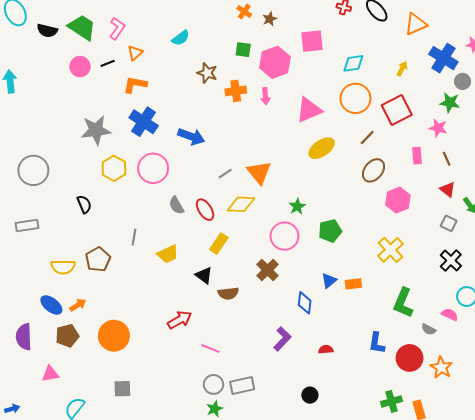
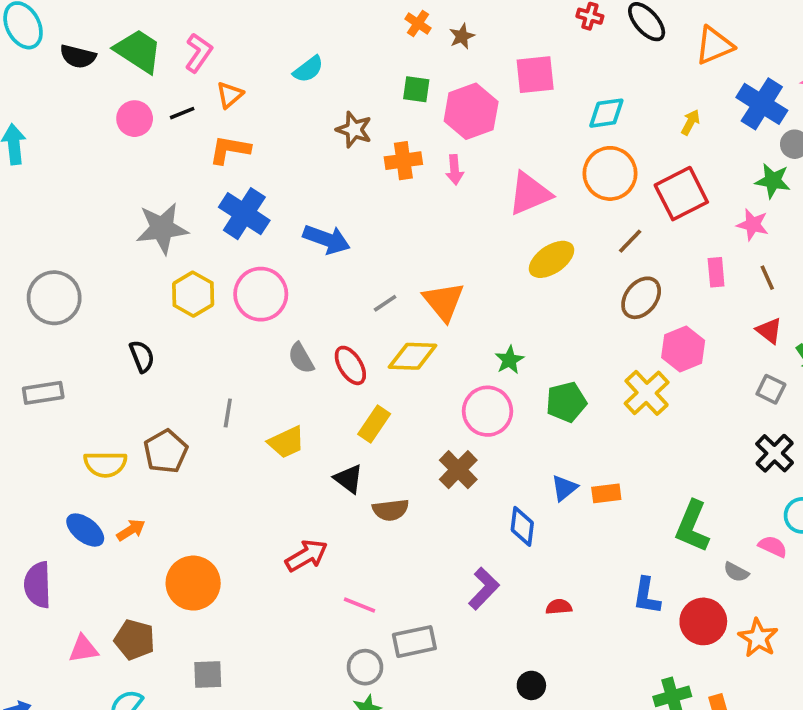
yellow cross: (390, 250) -> (647, 393), moved
brown pentagon: (67, 336) -> (135, 640), moved, turned 30
gray rectangle: (242, 386) -> (414, 642), moved

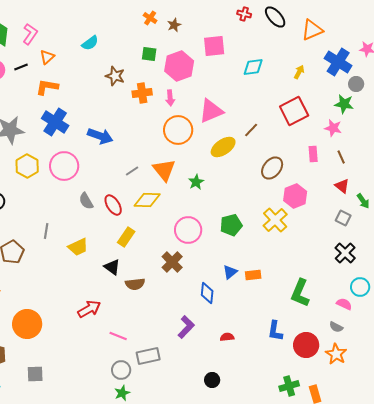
orange circle: (610, 173) -> (178, 130), moved
brown line: (630, 241) -> (251, 130), moved
green star: (509, 360) -> (196, 182), moved
gray semicircle: (736, 572) -> (336, 327), moved

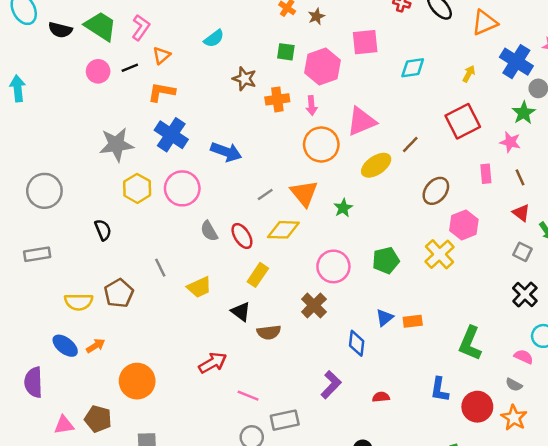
green star: (344, 104) -> (524, 113), turned 30
gray line: (46, 231) -> (160, 268), turned -35

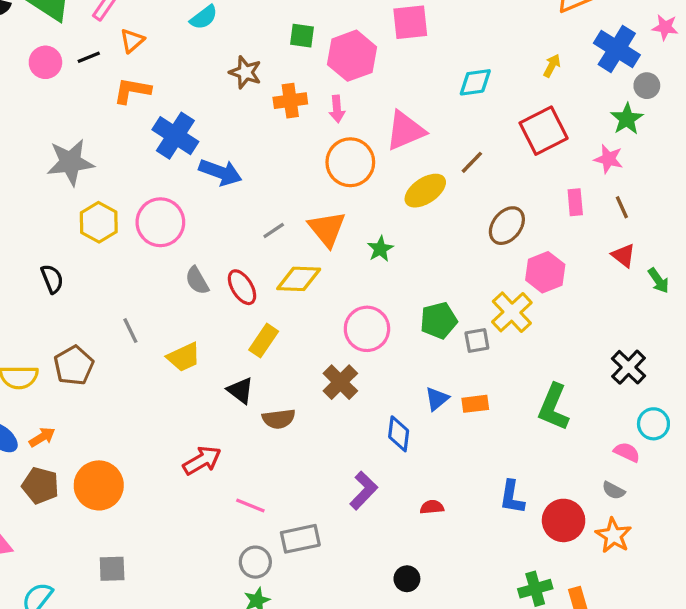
cyan diamond: (413, 68) -> (475, 82), moved
blue cross: (171, 135) -> (175, 136), moved
gray square: (522, 252) -> (477, 341), moved, turned -36
green L-shape: (470, 343) -> (554, 407), moved
brown pentagon: (98, 419) -> (40, 485), moved

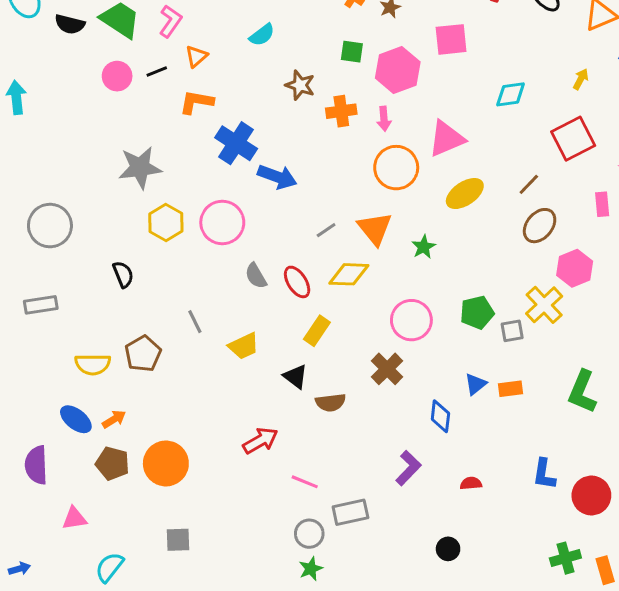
brown line: (472, 162) -> (529, 184), moved

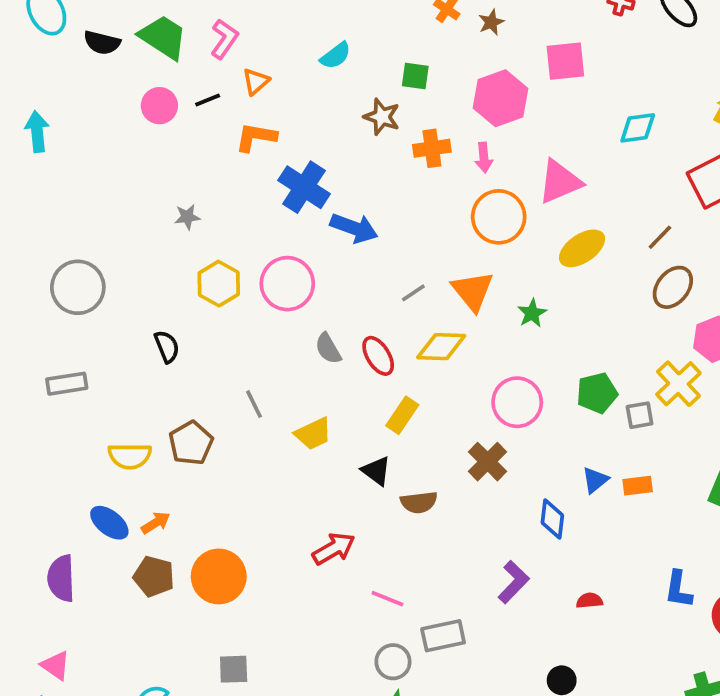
green square: (352, 52) -> (415, 76), moved
gray star: (140, 168) -> (187, 217), size x0.5
pink triangle: (74, 518) -> (56, 665), moved, turned 44

